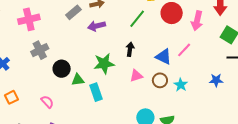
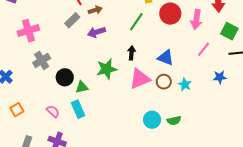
pink line: (184, 50) -> (204, 49), moved
pink triangle: (136, 76) -> (140, 79), size x1.6
cyan rectangle: (96, 92) -> (78, 109), moved

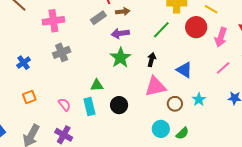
green star: (107, 69) -> (120, 58), moved, turned -30
black circle: (65, 77) -> (119, 105), moved
brown circle: (164, 82) -> (175, 104), moved
green semicircle: (174, 121) -> (182, 133), turned -40

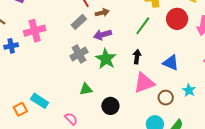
gray cross: (62, 52) -> (79, 54), moved
blue cross: (23, 63) -> (11, 46), moved, turned 32
pink semicircle: (64, 105) -> (71, 119), moved
cyan rectangle: (89, 106) -> (40, 101), moved, turned -36

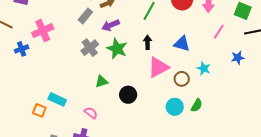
orange square: (20, 109) -> (39, 110), turned -32

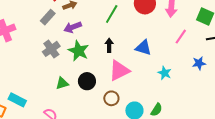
brown circle: (182, 79) -> (111, 98), moved
black circle: (128, 95) -> (87, 81), moved

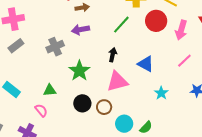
gray rectangle: (48, 17) -> (16, 46), moved
green star: (79, 51) -> (79, 71), moved
black circle: (87, 81) -> (82, 103), moved
green triangle: (62, 83) -> (50, 90), moved

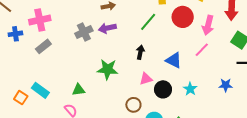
gray cross: (55, 47) -> (84, 32), moved
pink line: (184, 61) -> (202, 50), moved
green star: (79, 71) -> (108, 69), turned -30
pink triangle: (117, 82) -> (146, 79), size x0.6
black circle: (82, 103) -> (163, 89), moved

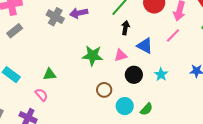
gray cross: (84, 32) -> (55, 17), turned -36
black arrow: (140, 52) -> (125, 28), moved
green star: (108, 69) -> (93, 56), moved
pink triangle: (146, 79) -> (121, 55), moved

